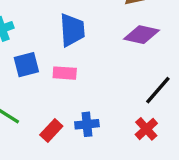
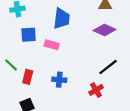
red rectangle: (51, 131) -> (28, 77), moved, turned -40

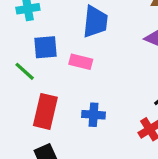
green line: (11, 65) -> (25, 71), moved
red rectangle: (28, 77) -> (45, 111), size x1.5

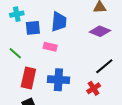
blue square: (46, 47) -> (33, 28), moved
blue cross: (94, 115) -> (58, 80), size x1.5

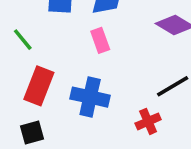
pink rectangle: (50, 47) -> (100, 40), moved, turned 48

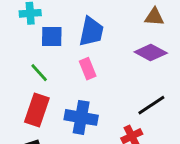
green line: (23, 40) -> (39, 73), moved

